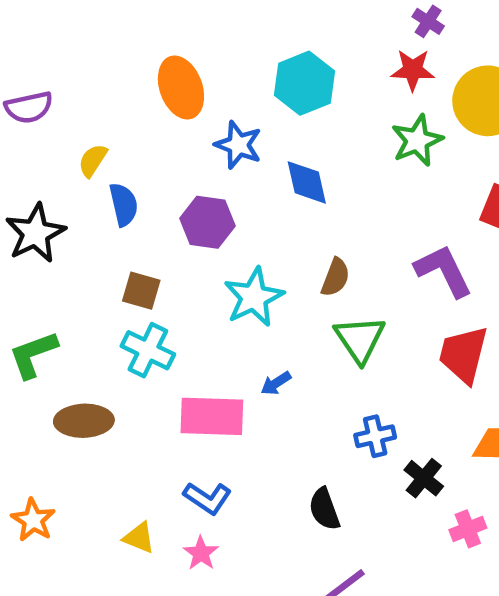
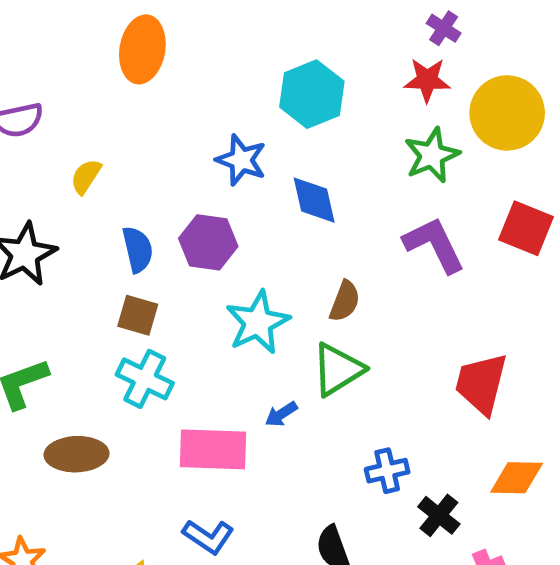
orange ellipse: (181, 88) -> (142, 49), moved, turned 30
blue semicircle: (124, 205) -> (138, 249), moved
purple L-shape: (444, 271) -> (434, 245), moved
green triangle: (360, 339) -> (338, 369), moved, turned 32

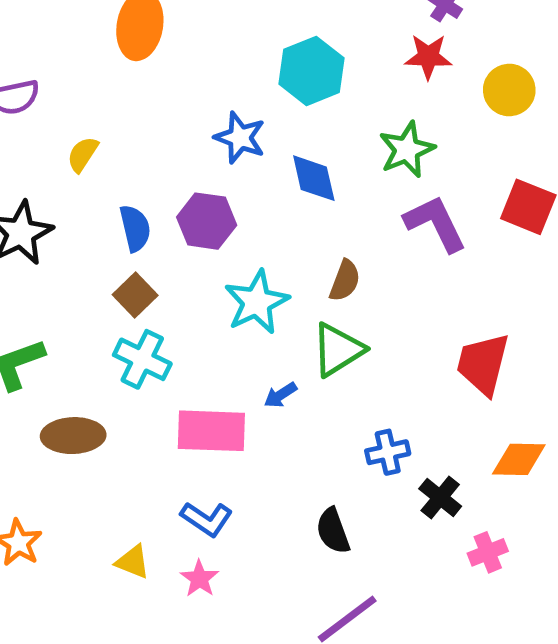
yellow circle: (507, 113) -> (509, 90), size x0.7
green star: (432, 155) -> (407, 150), moved
brown square: (138, 315) -> (135, 295), turned 30

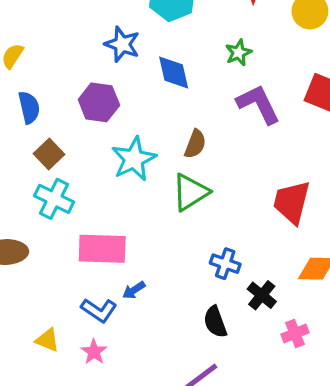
green star: (407, 150) -> (238, 53), size x0.7
blue semicircle: (135, 228) -> (29, 107), moved
blue arrow: (280, 395) -> (134, 290), moved
blue cross: (388, 452) -> (225, 264), turned 32
black semicircle: (333, 531) -> (215, 322), moved

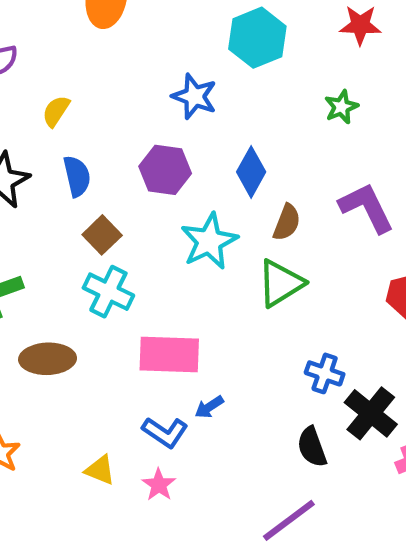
blue diamond: (174, 73) -> (251, 172), moved, turned 42
purple L-shape: (258, 104) -> (367, 208), moved
black cross: (262, 295) -> (371, 413), size x1.4

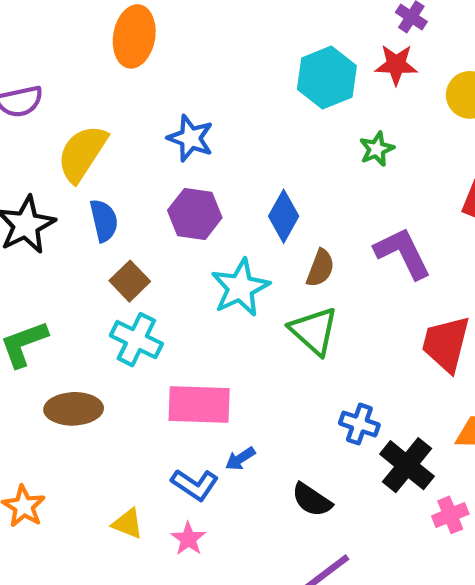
cyan hexagon: (257, 38) -> (327, 78), moved
blue star: (194, 96) -> (190, 138), moved
yellow semicircle: (56, 111) -> (82, 153), size x1.8
green triangle: (281, 283) -> (314, 331), turned -46
black semicircle: (312, 447) -> (312, 500), moved, turned -36

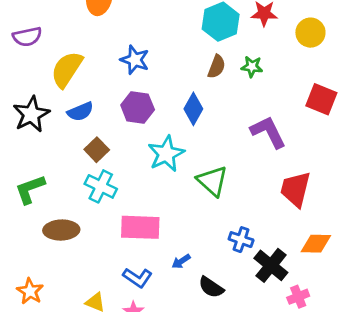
green star: (377, 149) -> (252, 67), turned 30
blue semicircle: (104, 220) -> (80, 112), turned 80
brown semicircle: (320, 268) -> (217, 67), moved
blue arrow: (240, 459) -> (181, 261), moved

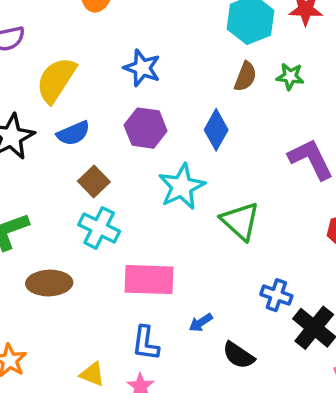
blue L-shape: (138, 278) -> (146, 343), turned 64

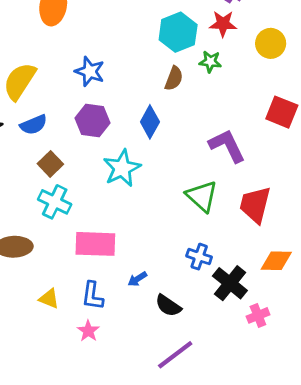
green star: (290, 76) -> (210, 62), moved
green triangle: (240, 221) -> (202, 196), moved
yellow triangle: (92, 374) -> (49, 299), moved

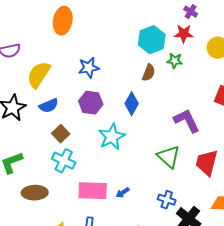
blue star: (90, 71) -> (89, 68), turned -30
blue arrow: (137, 279) -> (123, 193), moved

